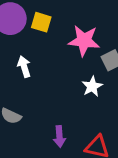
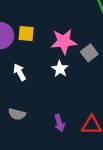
white star: (92, 86) -> (60, 69), moved

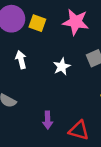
pink star: (64, 41) -> (76, 22), moved

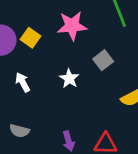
yellow square: (37, 23) -> (30, 38), turned 30

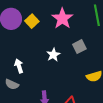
pink star: (72, 26) -> (62, 18), turned 30
white arrow: (23, 82) -> (19, 66), moved

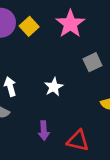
white star: (53, 55) -> (54, 87), moved

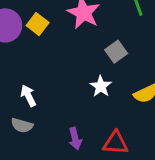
white star: (54, 87) -> (101, 86), moved

